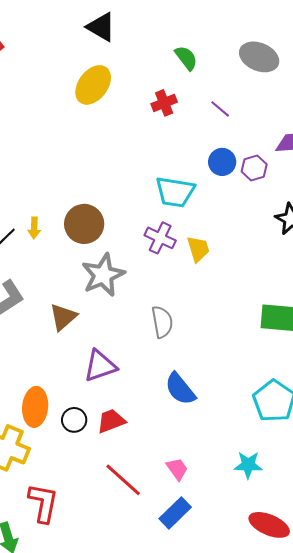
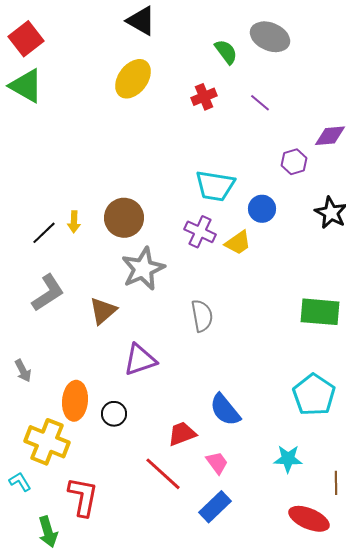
gray ellipse: (259, 57) -> (270, 37), moved
blue circle: (222, 162) -> (262, 209), moved
yellow trapezoid: (198, 249) -> (238, 243), turned 72
blue semicircle: (180, 389) -> (225, 410), moved
red trapezoid: (111, 421) -> (182, 434), moved

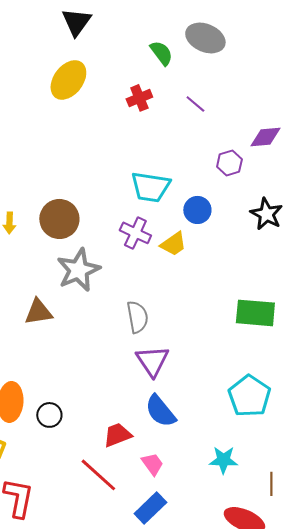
black triangle: (141, 21) -> (76, 22), turned 36
brown triangle: (103, 311) -> (38, 312), turned 32
purple triangle: (140, 360) -> (152, 361), moved, turned -45

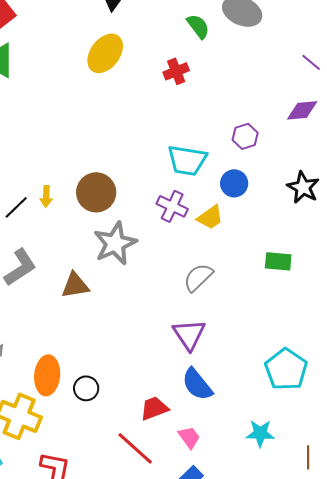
purple line: (195, 104) -> (311, 62), moved
purple hexagon: (229, 163) -> (245, 136), moved
green rectangle: (255, 313) -> (278, 261), moved, size x0.7
gray semicircle: (137, 317) -> (198, 277), moved, turned -124

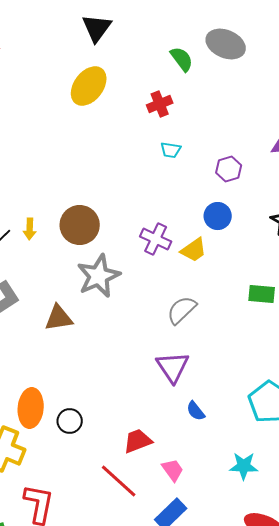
cyan trapezoid: (187, 160) -> (171, 150), moved, size x0.5
blue semicircle: (197, 384) -> (196, 411), moved, size x0.6

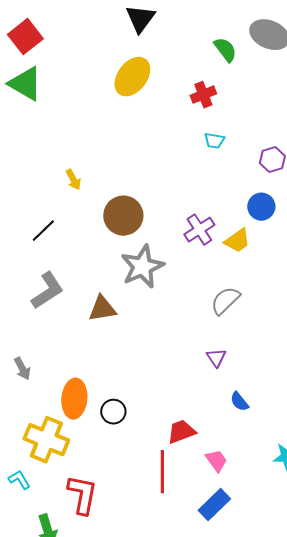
yellow arrow: (30, 229) -> (73, 180), moved, turned -30
purple cross: (156, 239) -> (199, 230), turned 32
purple triangle: (173, 367) -> (216, 358), size x0.6
red line: (119, 481) -> (162, 472), turned 48

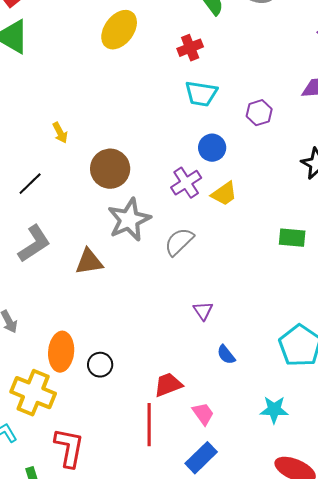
cyan trapezoid: (214, 141) -> (201, 94), size x1.6
blue circle: (261, 207) -> (212, 148), moved
gray semicircle: (225, 301) -> (179, 242), moved

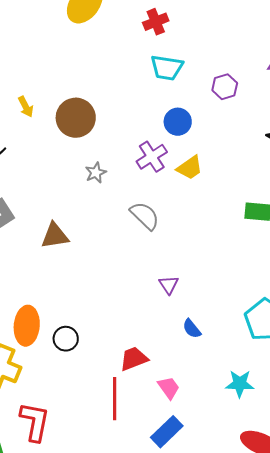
brown circle: (110, 169) -> (76, 118), moved
gray star: (129, 220) -> (96, 173), moved, size x0.5
gray semicircle: (179, 242) -> (145, 216), turned 88

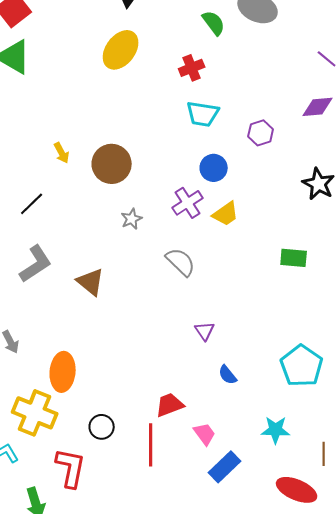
brown triangle: (55, 236) -> (91, 282), turned 48
black circle: (66, 339) -> (102, 427), moved
blue rectangle: (167, 432) -> (225, 467), moved

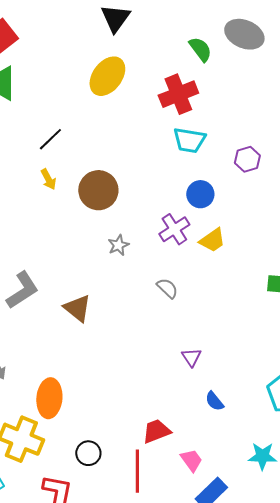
red cross: (192, 68) -> (178, 94), size x1.5
black line: (32, 204) -> (50, 139), moved
gray semicircle: (181, 262) -> (167, 288), size x0.7

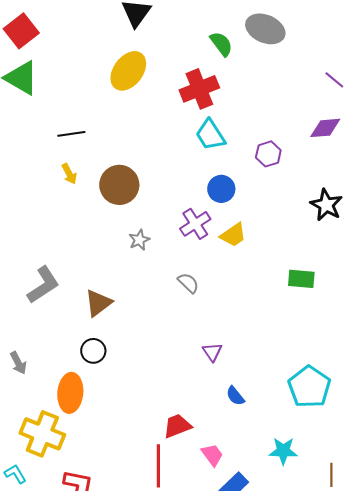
black line: (50, 139) -> (71, 134), turned 36
cyan trapezoid: (189, 140) -> (210, 135), turned 48
brown triangle: (77, 308) -> (98, 303), turned 44
black circle: (88, 453) -> (93, 351), moved

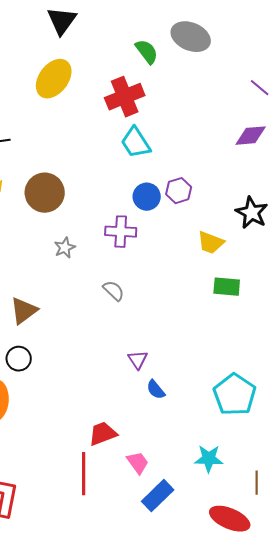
purple hexagon: (268, 154) -> (179, 191), moved
purple cross: (195, 224) -> (121, 232), turned 36
yellow trapezoid: (233, 235) -> (211, 243), moved, turned 56
blue semicircle: (235, 396) -> (156, 390), moved

